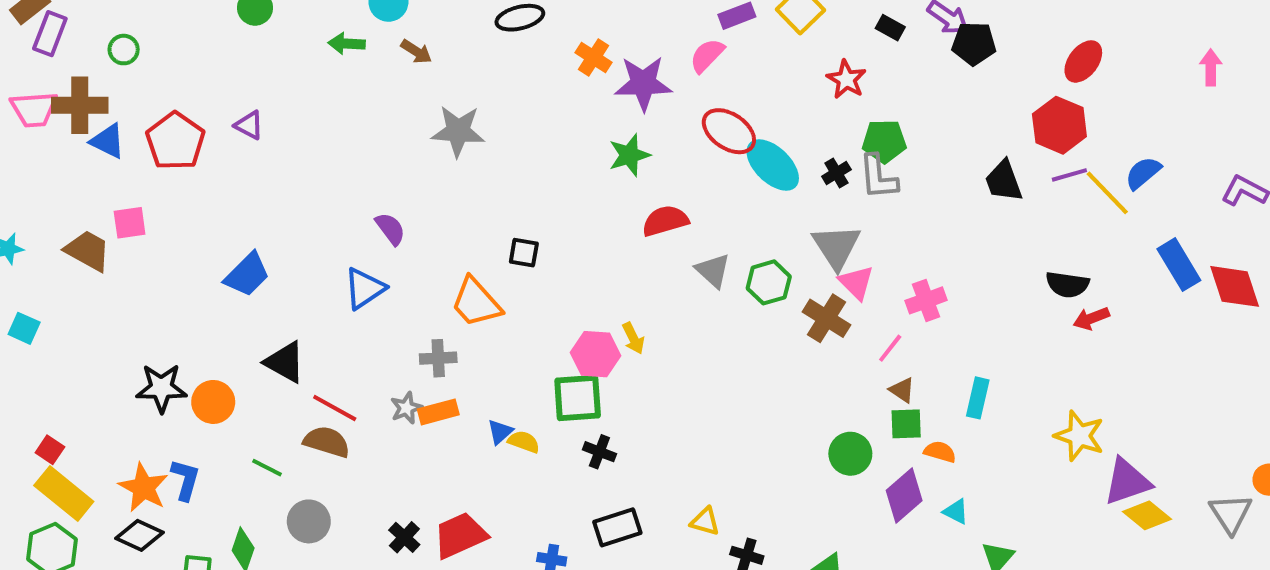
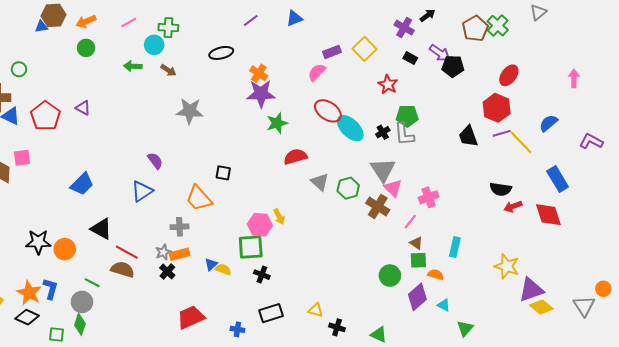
purple star: (643, 83) -> (261, 94), moved
blue semicircle: (1143, 173) -> (548, 123), moved
red diamond: (1235, 286) -> (548, 215), moved
gray circle: (309, 521) -> (82, 302), moved
black cross: (404, 537) -> (167, 271), moved

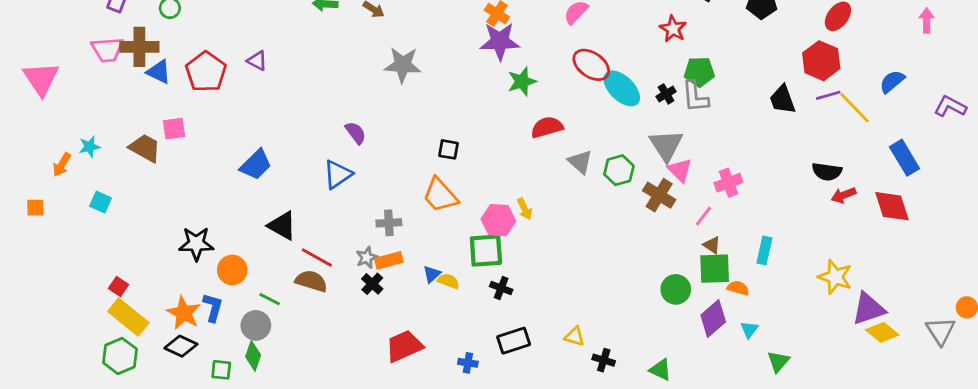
orange trapezoid: (199, 198) -> (440, 195), moved
orange circle: (65, 249) -> (232, 270), moved
green square: (418, 260) -> (715, 269), size x1.4
cyan triangle: (444, 305) -> (749, 330), turned 40

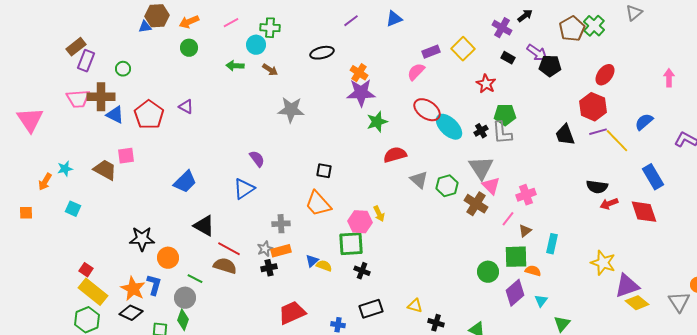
brown triangle: (712, 245) -> (525, 231), moved, turned 48
black cross: (372, 284) -> (269, 268), turned 35

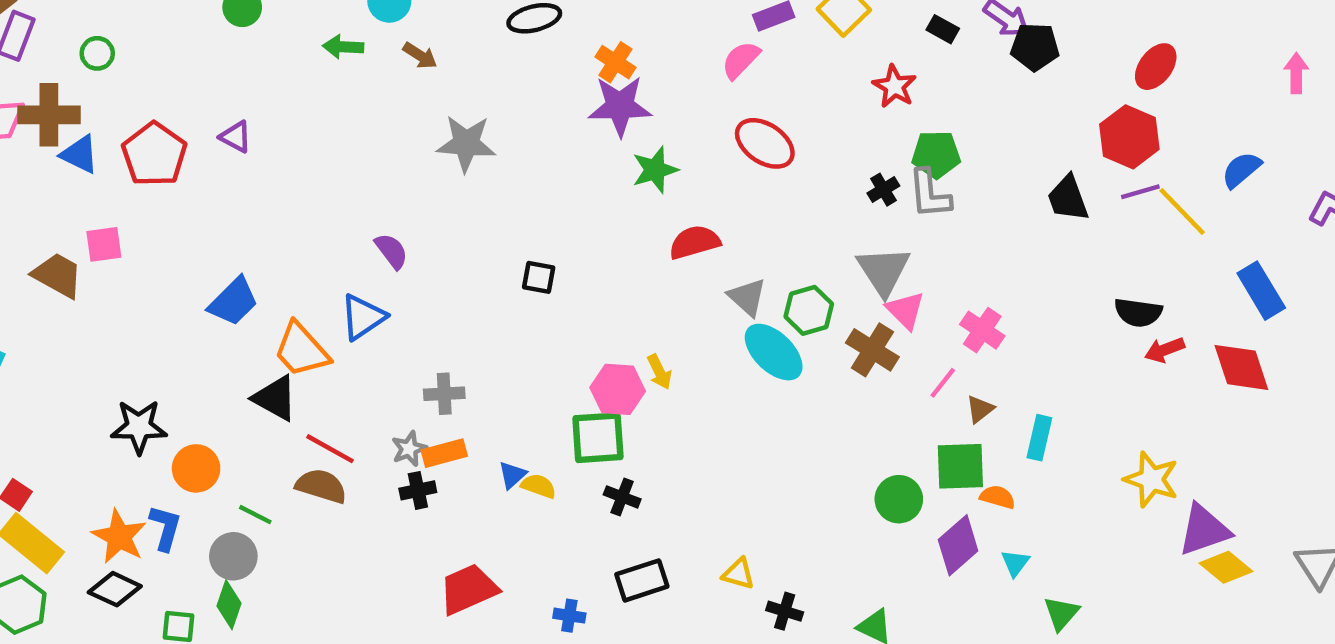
cyan ellipse: (449, 127) -> (774, 352), moved
pink cross: (526, 195) -> (982, 330), turned -36
orange trapezoid: (318, 204) -> (301, 350), moved

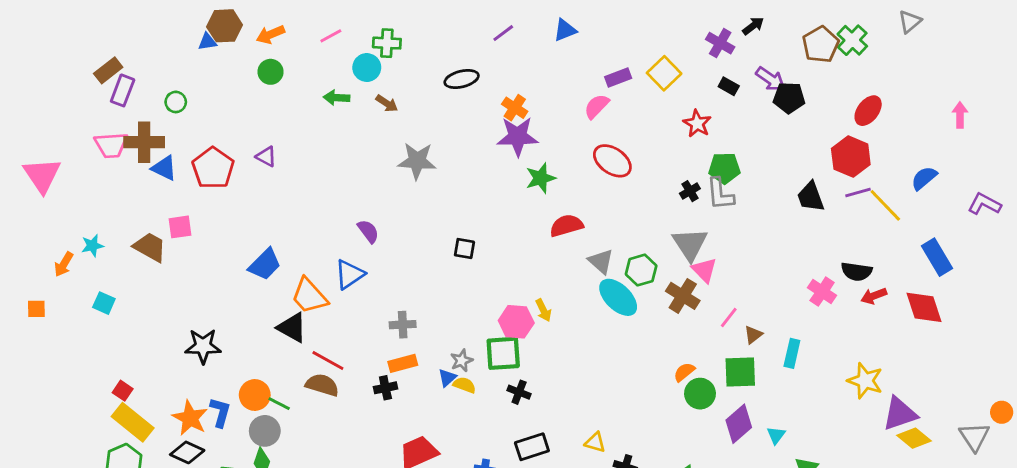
pink cross: (982, 330) -> (822, 292), moved
gray star: (409, 449) -> (462, 361), moved
orange circle: (196, 468) -> (255, 395), moved
orange semicircle: (998, 497) -> (684, 372), moved, turned -55

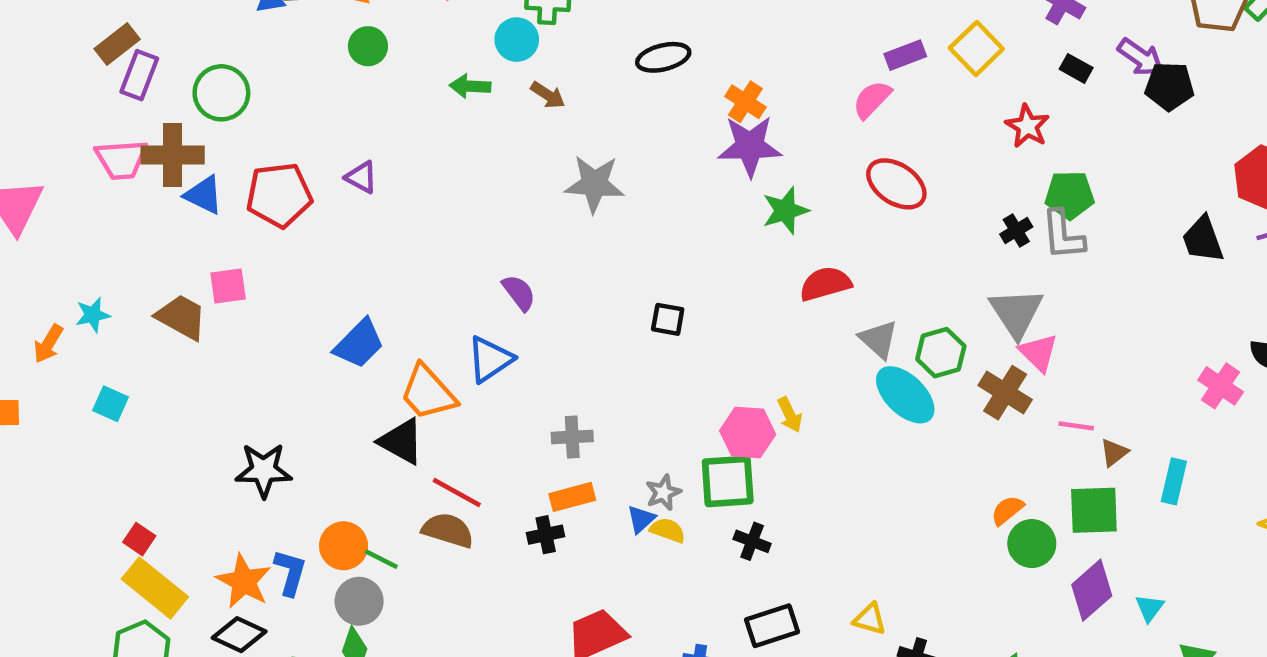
green circle: (176, 102) -> (221, 93), size x1.6
red pentagon: (213, 168) -> (279, 195), turned 30
pink line: (729, 317) -> (1076, 426), turned 60

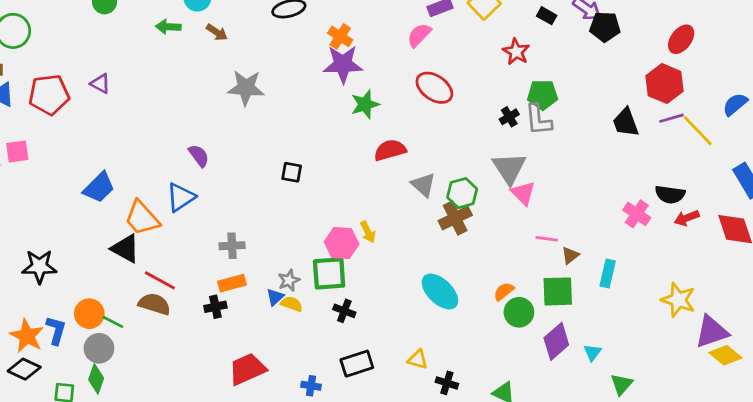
brown cross: (1005, 393) -> (455, 218), moved, turned 32
cyan ellipse: (905, 395) -> (440, 291), moved

